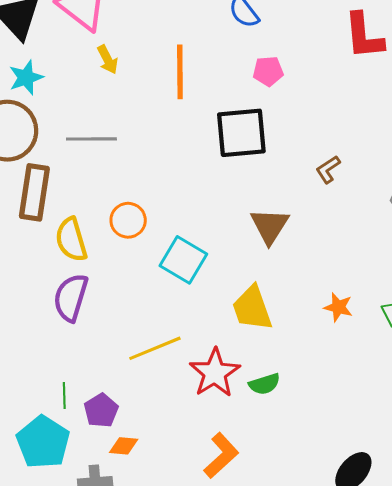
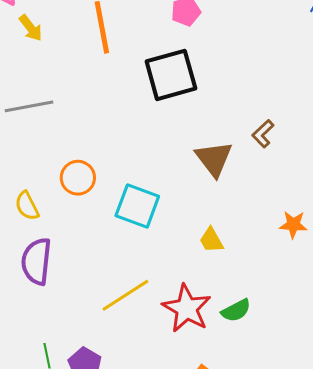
brown L-shape: (328, 169) -> (263, 134), moved
yellow semicircle: (71, 240) -> (27, 206), size x0.7
yellow trapezoid: (252, 308) -> (211, 240), size x0.6

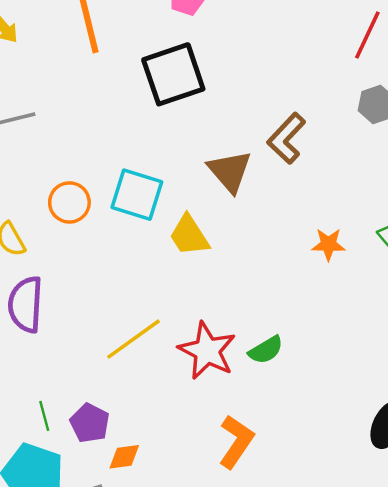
brown L-shape: (263, 134) -> (286, 138), size x1.5
cyan square: (137, 206) -> (137, 195), moved
yellow trapezoid: (211, 240) -> (189, 235), moved, size x1.4

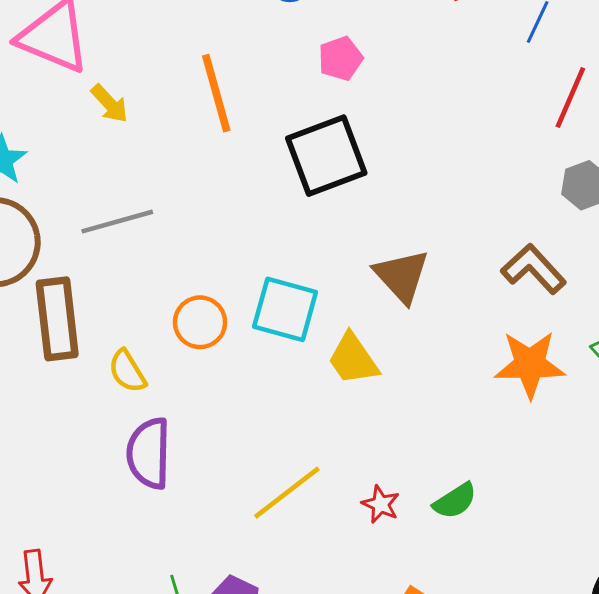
brown L-shape: (286, 138) -> (534, 269), moved, turned 96
orange star: (328, 244) -> (530, 364), size x1.6
red star: (207, 351) -> (381, 504), size x0.5

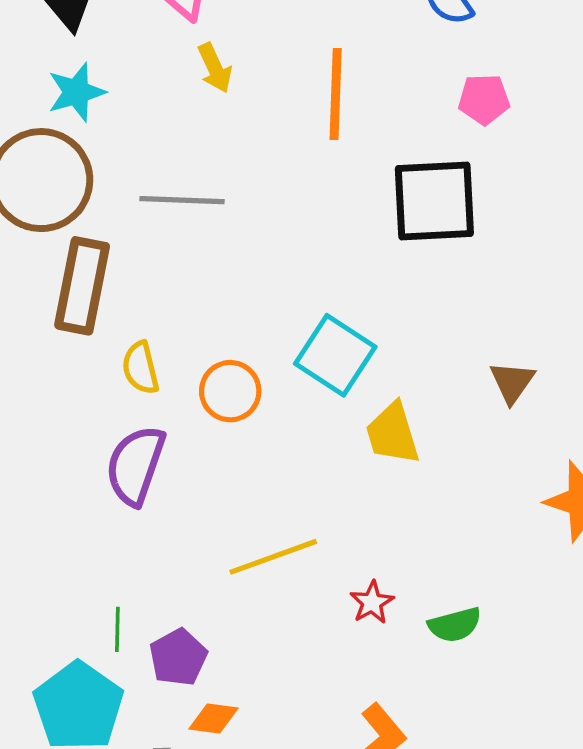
brown triangle: (402, 276) -> (512, 382), moved, size x0.7
orange circle: (200, 322) -> (230, 391), moved

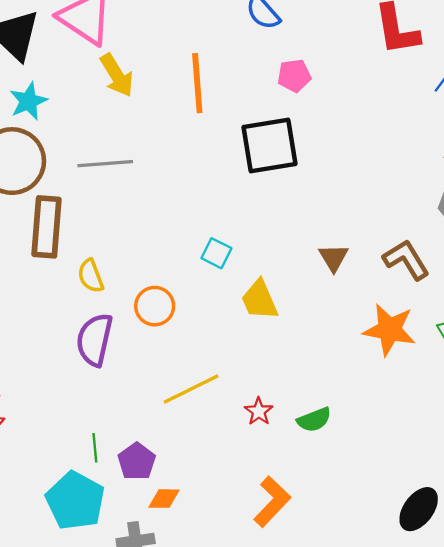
yellow arrow: (215, 68) -> (117, 75), size x1.4
cyan square: (335, 355) -> (216, 253), size x0.6
orange circle: (230, 391) -> (155, 306), moved

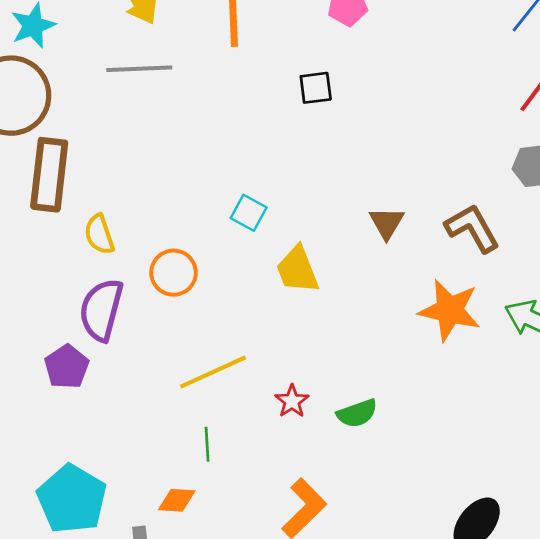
black square: (270, 145) -> (316, 88), size x0.5
gray line: (105, 164) -> (139, 69), moved
green line: (95, 448) -> (207, 444), moved
purple pentagon: (137, 461) -> (67, 367), moved

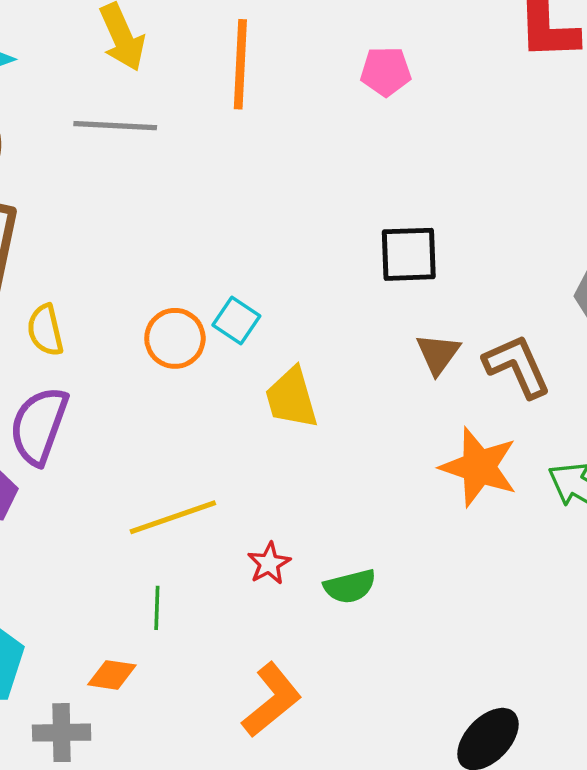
black square: (316, 88) -> (409, 254), moved, size x1.4
brown triangle: (387, 223) -> (438, 354), moved
orange circle: (174, 273) -> (175, 338), moved

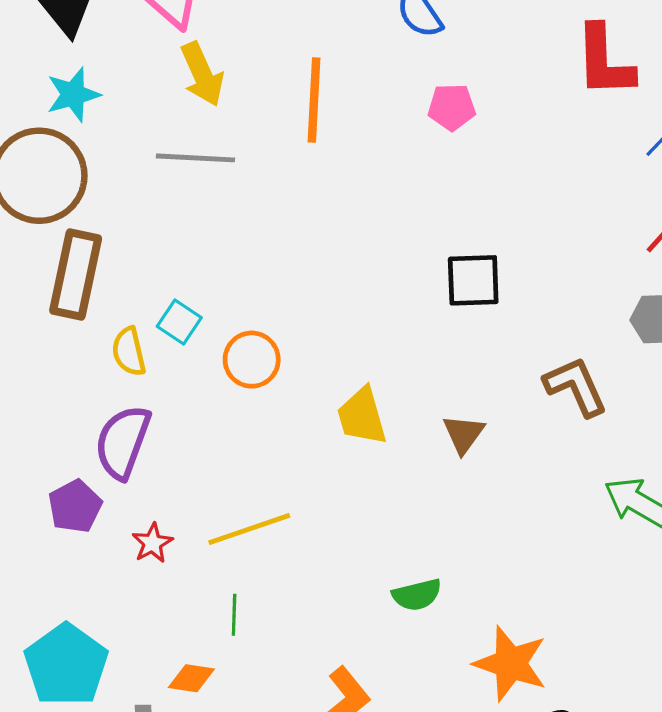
cyan square: (236, 320) -> (179, 322), moved
brown triangle: (438, 354) -> (464, 434), moved
orange star: (479, 467) -> (511, 663), moved
red star: (269, 563) -> (152, 543), moved

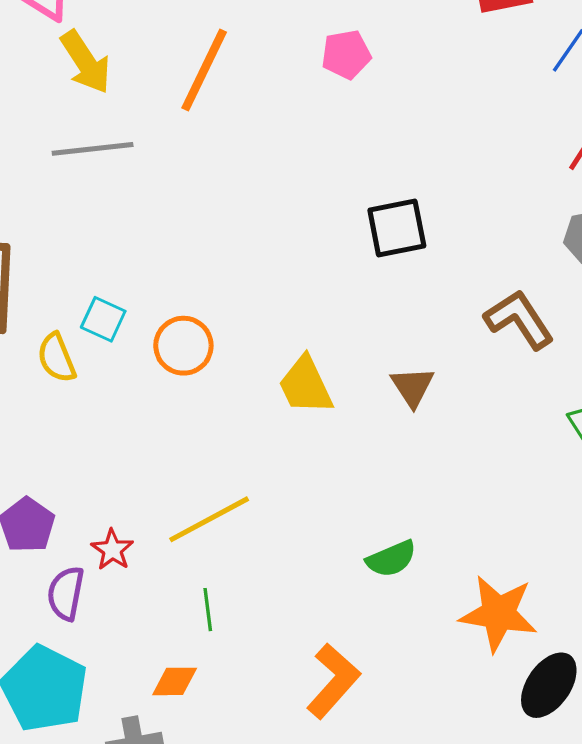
orange line: (314, 100) -> (204, 70), turned 32
purple semicircle: (123, 442) -> (66, 593), moved, size x0.7

